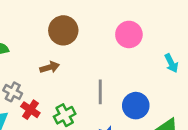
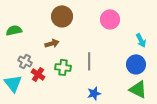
blue circle: (136, 106) -> (136, 64), moved
green cross: (65, 115) -> (63, 67), moved, turned 35

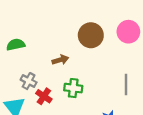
brown circle: (62, 16) -> (91, 35), moved
gray line: (89, 61) -> (126, 85), moved

